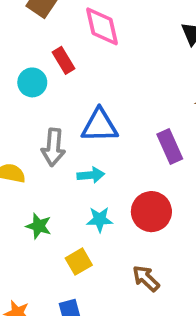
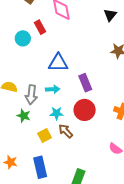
gray arrow: (53, 147) -> (31, 95), moved
purple rectangle: (170, 147) -> (85, 83), moved
brown arrow: (146, 278) -> (66, 131), moved

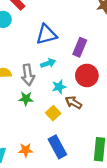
purple rectangle: (85, 83) -> (80, 47), turned 60

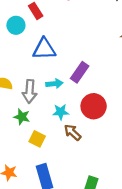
blue triangle: (46, 34) -> (44, 49), moved
purple rectangle: (80, 47) -> (80, 72), moved
yellow square: (53, 113) -> (37, 139), moved, turned -32

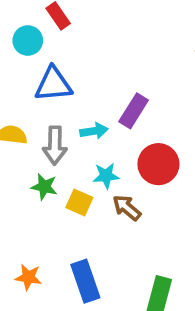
blue triangle: (44, 49) -> (53, 84), moved
yellow square: (37, 139) -> (79, 202), moved

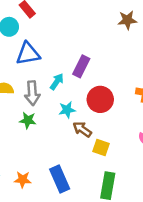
cyan arrow: (94, 131) -> (57, 82), turned -42
yellow square: (79, 202) -> (101, 147), moved

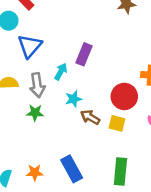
blue triangle: (28, 54) -> (30, 46), turned -35
red circle: (100, 99) -> (124, 96), moved
yellow square: (101, 147) -> (117, 123), moved

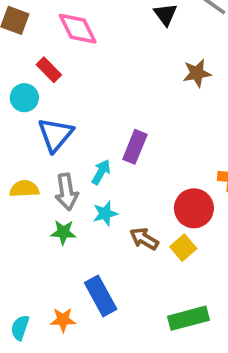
cyan star: (73, 99) -> (105, 214), moved
yellow square: (117, 123) -> (183, 248), turned 35
blue rectangle: (72, 169) -> (101, 296), moved
green rectangle: (120, 172) -> (188, 318), turned 70

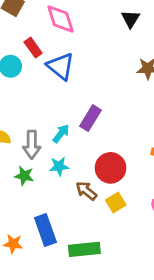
blue triangle: (55, 135) -> (61, 66), moved, turned -40
red circle: (194, 208) -> (111, 168), moved
green rectangle: (188, 318) -> (84, 249), moved

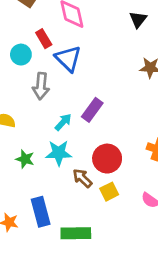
gray arrow: (32, 145) -> (41, 86), moved
cyan star: (59, 166) -> (59, 153), size x1.4

